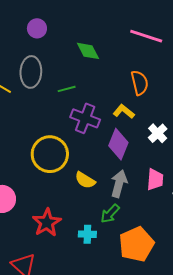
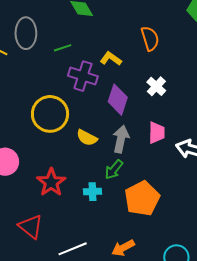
orange semicircle: (140, 83) -> (150, 38), moved
yellow L-shape: (124, 112) -> (111, 59), moved

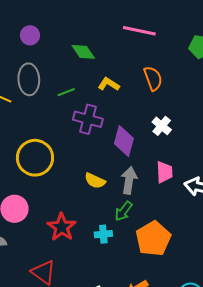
yellow L-shape: (111, 59) -> (109, 84), moved
yellow circle: (50, 114) -> (35, 158), moved

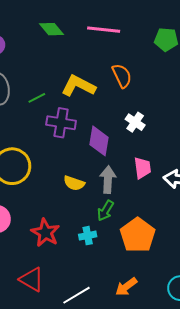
green diamond: (83, 52) -> (51, 29), moved
yellow L-shape: (109, 84) -> (78, 86), size x1.6

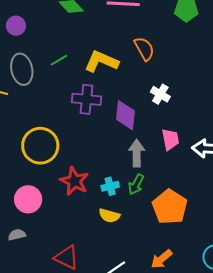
green line: (37, 98) -> (59, 60), moved
yellow semicircle: (74, 183) -> (109, 216), moved
red star: (45, 233) -> (74, 181), moved
cyan cross: (88, 236) -> (110, 186), moved

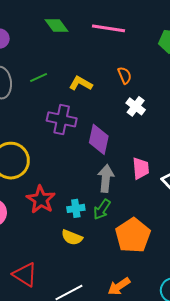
orange semicircle: (144, 49) -> (125, 75), size x0.7
yellow L-shape: (101, 61) -> (81, 83), size x0.7
white cross: (160, 94) -> (136, 106), moved

